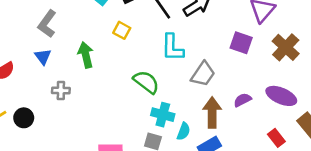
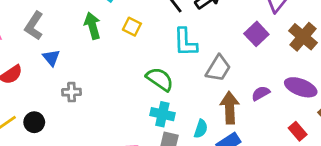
gray L-shape: (47, 24) -> (34, 26), moved
purple square: (241, 43) -> (256, 34), turned 30
green arrow: (86, 55) -> (92, 26), moved
cyan cross: (163, 115) -> (162, 114), moved

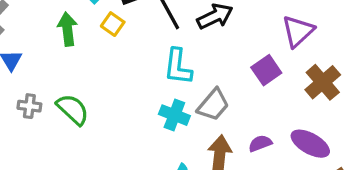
yellow square: (132, 27) -> (113, 24), moved
green semicircle: (160, 79) -> (73, 109), moved
cyan cross: (162, 114) -> (174, 115), moved

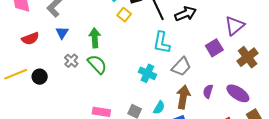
green arrow: (67, 29) -> (95, 38), moved
gray cross: (29, 106) -> (71, 61), turned 32
cyan cross: (174, 115) -> (147, 73), moved
purple semicircle: (260, 143) -> (208, 91), turned -56

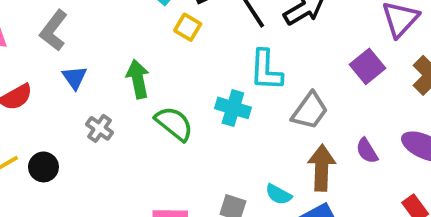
green semicircle: (97, 64) -> (174, 124), moved
cyan cross: (147, 73) -> (233, 108), moved
purple semicircle: (208, 91) -> (367, 151), turned -40
cyan semicircle: (159, 108) -> (278, 194), turned 96

